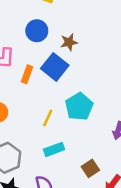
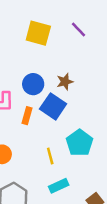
blue circle: (37, 31) -> (33, 84), moved
yellow line: (48, 118) -> (50, 156), turned -35

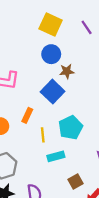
blue circle: (33, 84) -> (51, 54), moved
orange rectangle: (27, 116) -> (27, 115), moved
cyan rectangle: (59, 186) -> (56, 156), moved

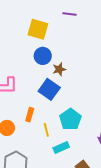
purple line: (87, 27) -> (70, 14), moved, turned -40

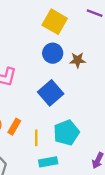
brown star: (59, 69) -> (78, 60), moved
orange rectangle: (30, 115) -> (14, 127), moved

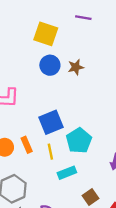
blue square: (51, 93) -> (51, 122), moved, turned 30
orange rectangle: (14, 127) -> (27, 145), turned -42

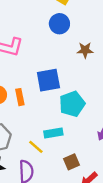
brown star: (76, 67) -> (85, 50), moved
yellow line: (50, 152) -> (36, 147), moved, turned -49

